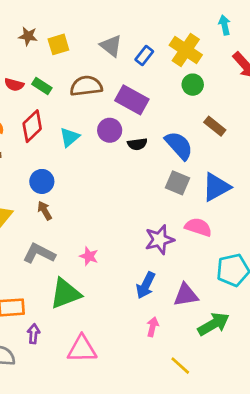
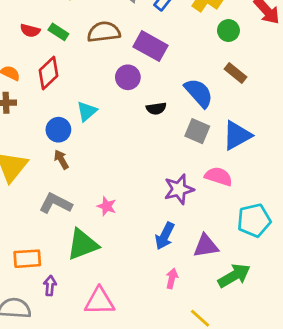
green circle: (193, 85) -> (228, 31), moved
cyan triangle: (70, 137) -> (87, 111), moved
black semicircle: (137, 144) -> (156, 108), moved

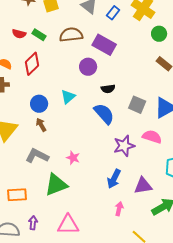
blue semicircle: (199, 93) -> (104, 114), moved
cyan triangle: (87, 111) -> (68, 97), moved
purple arrow: (50, 286) -> (33, 223), moved

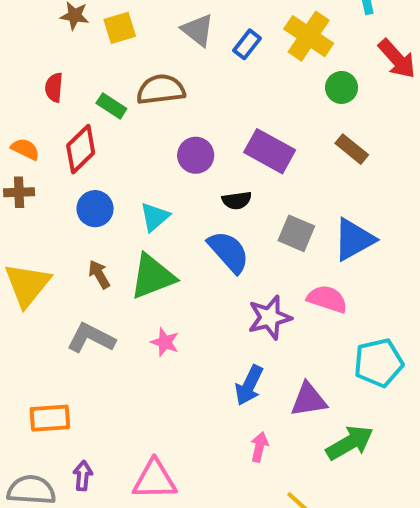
red semicircle: (19, 34) -> (54, 87), turned 80
green rectangle: (39, 35) -> (111, 106), moved
purple rectangle: (104, 45) -> (270, 151), moved
blue circle: (39, 104) -> (95, 209), moved
green triangle: (56, 185) -> (153, 276), moved

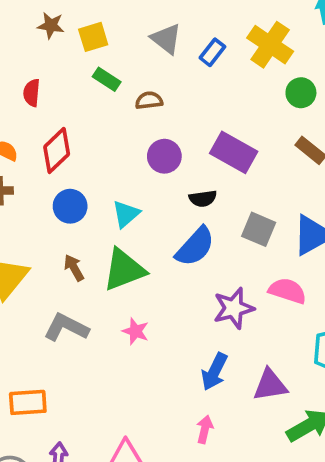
brown semicircle: (161, 90) -> (149, 100), moved, size x0.6
green rectangle: (111, 106) -> (107, 79), moved
blue semicircle: (229, 252) -> (195, 247), turned 84
pink arrow: (259, 447) -> (205, 429), moved

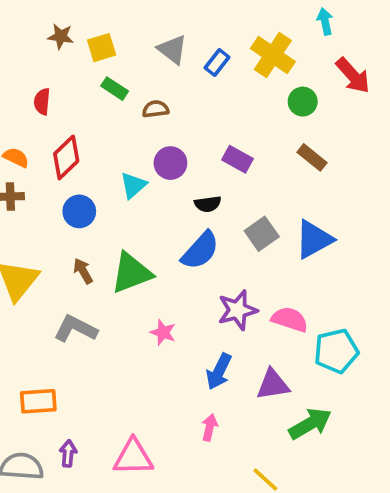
purple rectangle: (234, 152) -> (238, 159), size x0.7
cyan triangle: (126, 214) -> (133, 185), moved
gray square: (259, 229) -> (262, 234), turned 32
pink semicircle: (287, 291) -> (290, 319), moved
pink star: (135, 331) -> (163, 332), moved

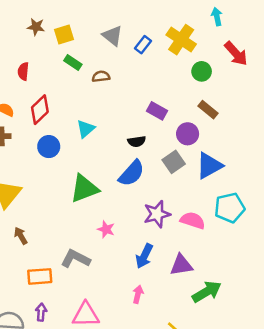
purple circle: (170, 163) -> (188, 134), moved
brown arrow: (83, 271) -> (21, 236), moved
gray L-shape: (76, 329) -> (75, 259), moved
cyan pentagon: (336, 351) -> (230, 208), moved
orange rectangle: (38, 401) -> (40, 276), moved

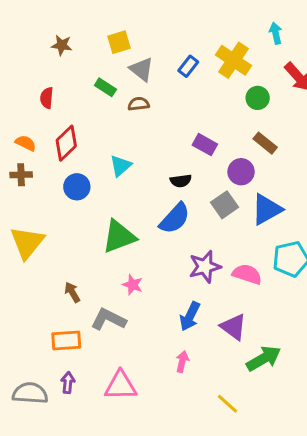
yellow square: (64, 34) -> (119, 42), moved
gray triangle: (112, 36) -> (142, 69), moved
pink star: (106, 229) -> (133, 285), moved
brown arrow: (21, 236) -> (72, 292), moved
purple triangle: (181, 265) -> (233, 327), turned 45

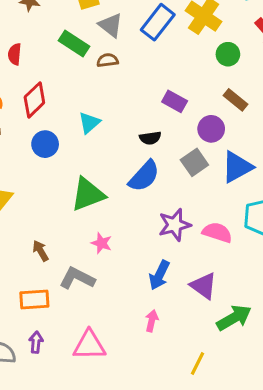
blue rectangle: (188, 66) -> (158, 22), size x1.6
green rectangle: (105, 87) -> (74, 44), size x1.4
yellow line: (227, 404) -> (197, 364), turned 75

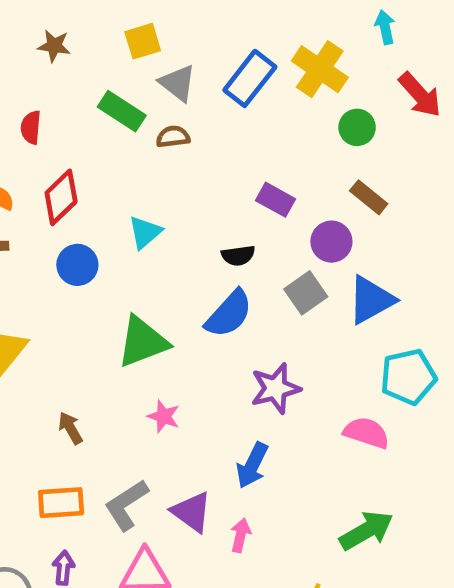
pink semicircle: (217, 232) -> (366, 433), moved
gray L-shape: (77, 278) -> (126, 505), moved, turned -60
purple triangle: (204, 286) -> (192, 512), moved

